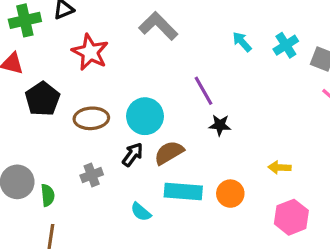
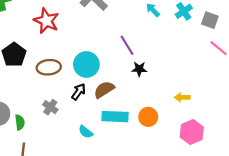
gray cross: (92, 175) -> (50, 107), turned -32

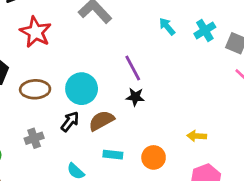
black star: (139, 69) -> (135, 97), moved
gray cross: (50, 107) -> (34, 138), turned 32
cyan rectangle: (115, 117) -> (113, 155), size x0.6

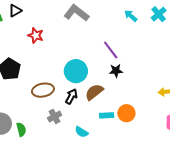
red star: (36, 32) -> (36, 35), size x0.7
brown ellipse: (35, 89) -> (43, 90), moved
gray cross: (34, 138) -> (55, 116), moved
orange circle: (154, 157) -> (126, 113), moved

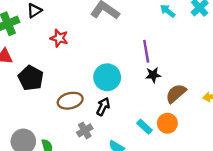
purple line: (111, 50) -> (146, 51), turned 30
brown semicircle: (94, 92) -> (176, 93), moved
cyan rectangle: (107, 115) -> (145, 127), turned 48

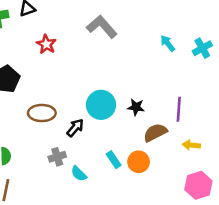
purple line: (146, 51) -> (179, 109), moved
cyan circle: (107, 77) -> (101, 105), moved
gray cross: (85, 130) -> (57, 157), moved

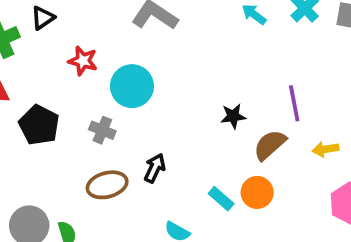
cyan circle: (101, 105) -> (132, 86), moved
brown ellipse: (42, 113) -> (107, 185), moved
gray cross: (57, 157) -> (102, 130), moved, turned -36

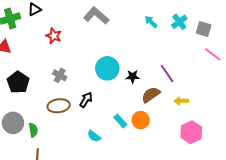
cyan circle: (132, 86) -> (107, 68), moved
purple line: (294, 103) -> (167, 74), turned -30
black pentagon: (39, 125) -> (18, 82), moved

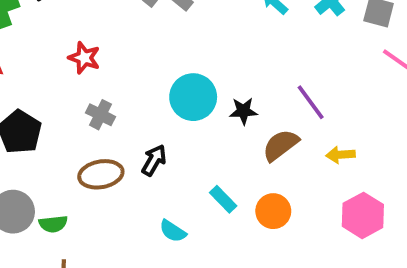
red star: (54, 36) -> (84, 58), moved
orange circle: (141, 120) -> (273, 211), moved
green semicircle: (33, 130) -> (53, 224), turned 96

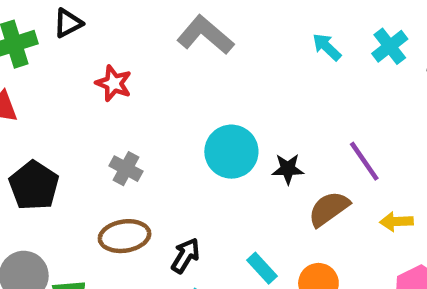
red star: (84, 58) -> (114, 83), moved
black arrow: (154, 160) -> (185, 256), moved

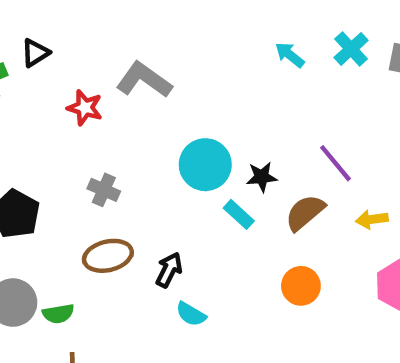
gray L-shape: (205, 35) -> (144, 80), moved
cyan rectangle: (262, 268) -> (239, 214), moved

